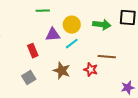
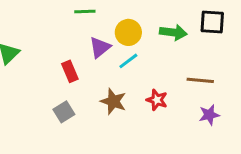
purple triangle: (53, 35) -> (100, 47), turned -35
brown line: (107, 57) -> (200, 80), moved
purple star: (128, 88) -> (209, 115), moved

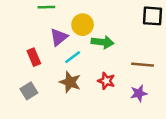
green arrow: (173, 32) -> (103, 42), moved
cyan line: (128, 61) -> (73, 57), moved
purple star: (209, 115) -> (139, 93), moved

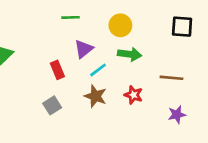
yellow circle: (83, 25) -> (120, 25), moved
purple star: (139, 93) -> (177, 115), moved

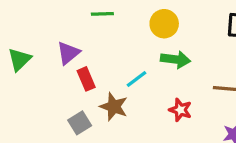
purple triangle: (84, 49) -> (68, 53), moved
brown star: (95, 96) -> (114, 107), moved

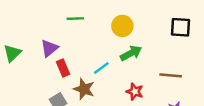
green arrow: (176, 59) -> (131, 53), turned -35

